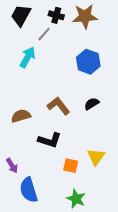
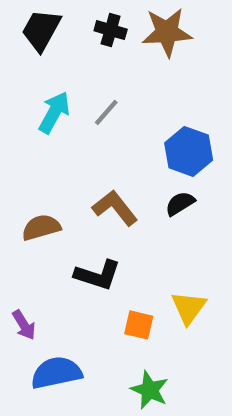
gray line: (44, 34) -> (106, 112), moved
blue hexagon: (88, 62) -> (189, 151), moved
blue semicircle: (29, 190) -> (56, 373), turned 95

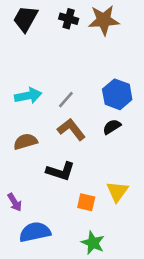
cyan arrow: (54, 112) -> (28, 96), moved, turned 50
gray line: (106, 112) -> (66, 100), moved

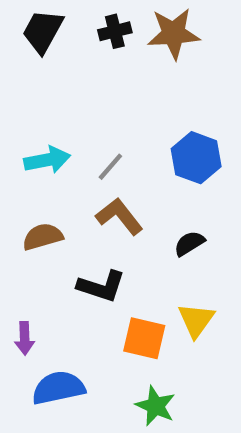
black cross: (69, 19) -> (115, 31), turned -30
black semicircle: (112, 127) -> (189, 243), moved
purple arrow: (15, 202) -> (25, 338), turned 30
orange square: (86, 202) -> (144, 338), size x1.4

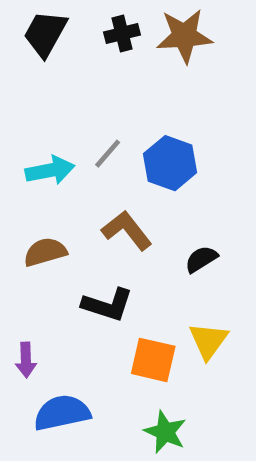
blue hexagon: (196, 158) -> (170, 163), moved
gray line: (110, 167) -> (108, 154), moved

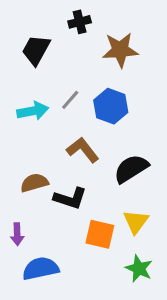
black trapezoid: (45, 34) -> (36, 50), moved
brown star: (184, 36) -> (120, 50), moved
brown semicircle: (45, 252) -> (34, 183), moved
black semicircle: (201, 259) -> (131, 169), size x1.6
green star: (165, 432) -> (139, 269), moved

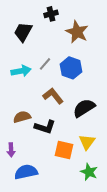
brown star: (120, 50) -> (77, 32), turned 30

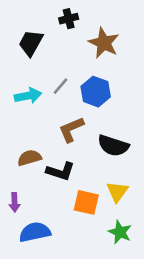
brown L-shape: (53, 96) -> (71, 129), turned -75
black semicircle: (84, 108) -> (113, 146), turned -130

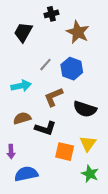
cyan arrow: (28, 96) -> (21, 86), moved

